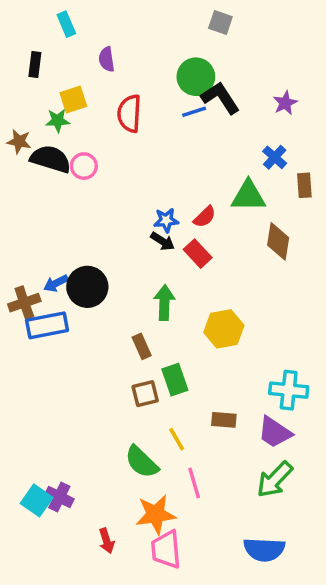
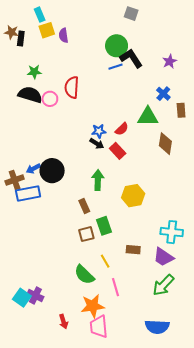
yellow square: (73, 99) -> (47, 30), moved
red semicircle: (129, 113) -> (72, 87), moved
brown star: (19, 142) -> (11, 32), moved

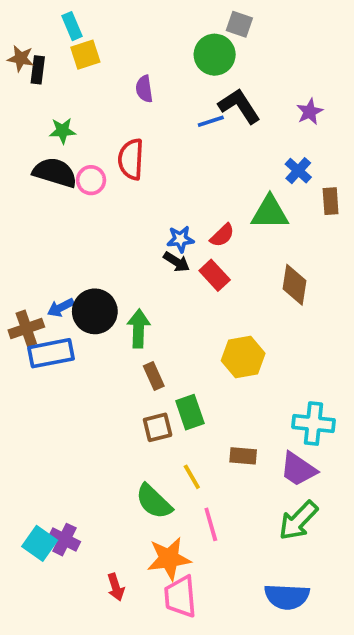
purple semicircle: (63, 35) -> (144, 89), moved
green circle: (117, 46) -> (215, 55), moved
brown diamond: (165, 144) -> (294, 285), moved
green arrow: (98, 180) -> (139, 328), moved

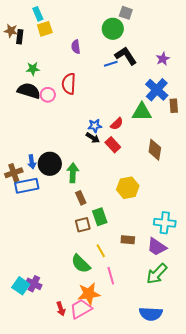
blue cross: (298, 171) -> (157, 90), size x1.6
blue arrow: (61, 308) -> (32, 162), turned -72
pink trapezoid: (180, 597) -> (81, 309), moved, turned 65

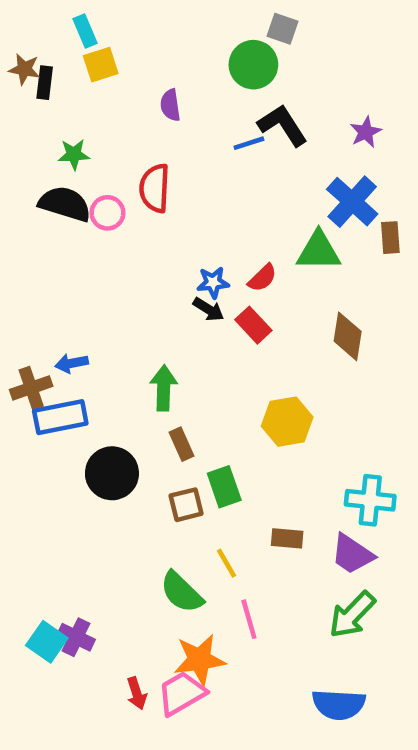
blue arrow: (32, 162) -> (72, 363), turned 88
black circle: (50, 164) -> (112, 473), moved

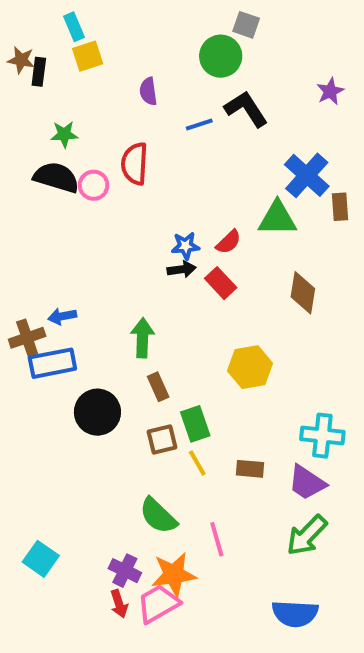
purple star: (366, 132) -> (330, 91), moved
blue line: (249, 143) -> (199, 125), moved
black arrow: (209, 309) -> (182, 269), turned -40
yellow line: (226, 563) -> (197, 463), moved
purple cross: (76, 637) -> (125, 571), moved

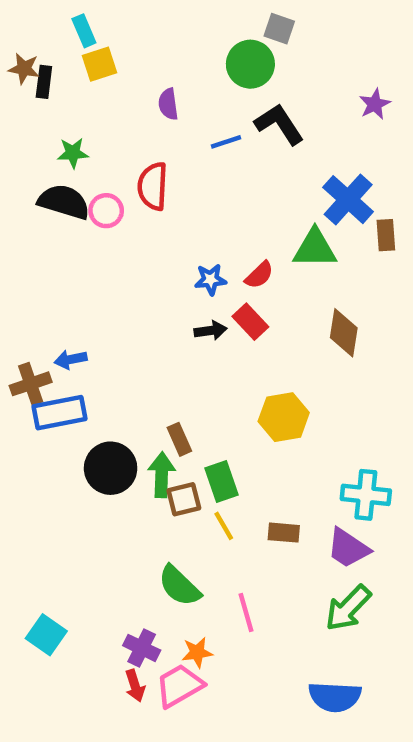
black arrow: (182, 269) -> (210, 331), moved
green arrow: (142, 338) -> (162, 475), moved
orange star: (174, 574) -> (197, 652), size x0.6

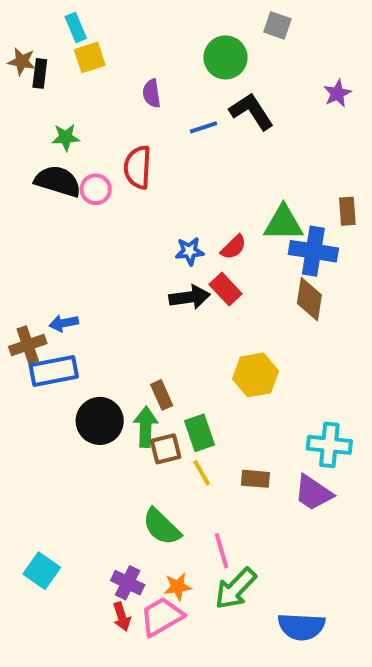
gray square: (279, 29) -> (277, 25), moved
blue cross: (348, 200) -> (313, 251), moved, turned -33
black arrow: (210, 331) -> (190, 297), size x1.4
green arrow: (348, 608) -> (235, 589), moved

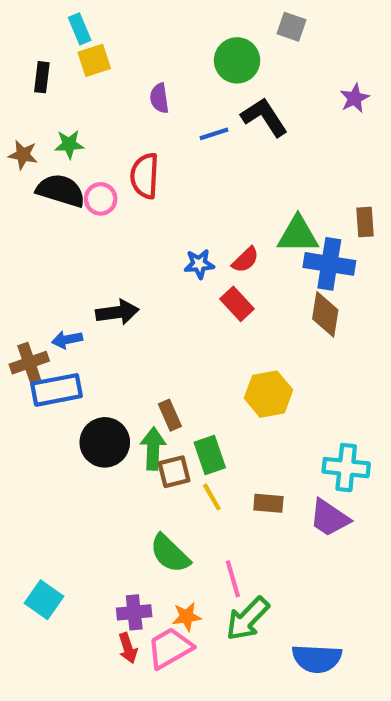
brown star: (22, 61) -> (23, 155), moved
black arrow: (190, 297) -> (117, 312), moved
purple cross: (128, 583) -> (134, 612), turned -32

